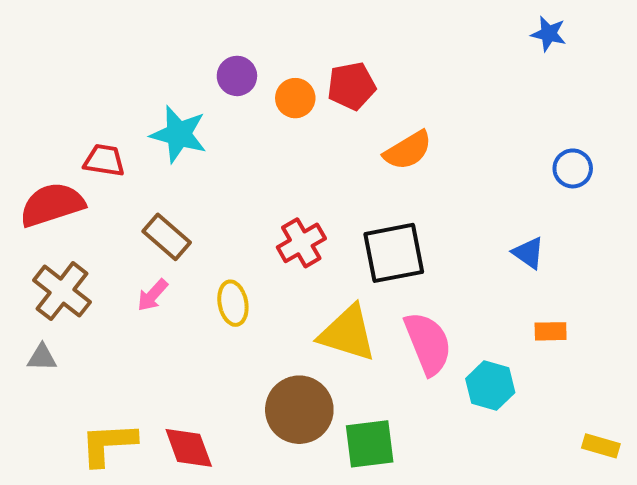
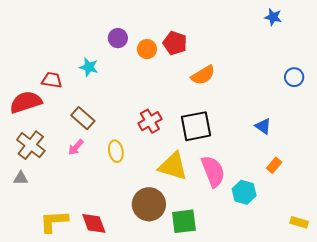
red pentagon: (352, 86) -> (175, 43), turned 30
cyan star: (179, 134) -> (89, 67), size x0.7
blue circle: (573, 168) -> (294, 77), moved
orange rectangle: (551, 331) -> (274, 165), turned -49

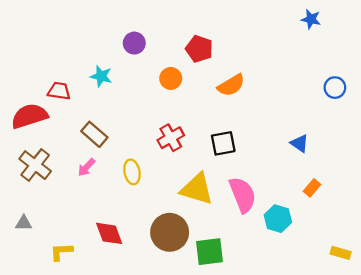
orange circle: (147, 49) -> (171, 78), moved
black square: (196, 126) -> (223, 143), size x0.7
gray triangle: (21, 178) -> (24, 223), moved
yellow L-shape: (54, 221) -> (61, 252), size x0.7
red diamond: (94, 223) -> (109, 233), moved

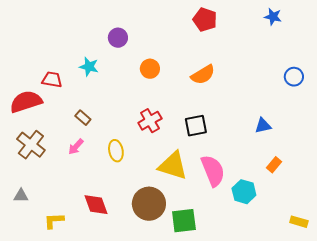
red pentagon: (199, 49) -> (205, 20), moved
brown rectangle: (94, 134) -> (83, 118), size x0.7
blue triangle: (300, 143) -> (263, 126), turned -48

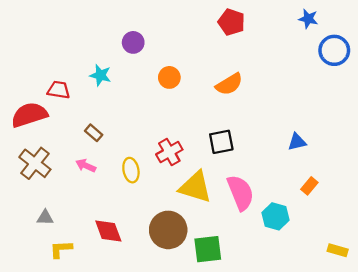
blue circle: (294, 77) -> (334, 50), moved, size x1.4
red cross: (150, 121) -> (169, 152), moved
pink arrow: (76, 147) -> (86, 166), turned 72
gray triangle: (21, 196) -> (45, 218), moved

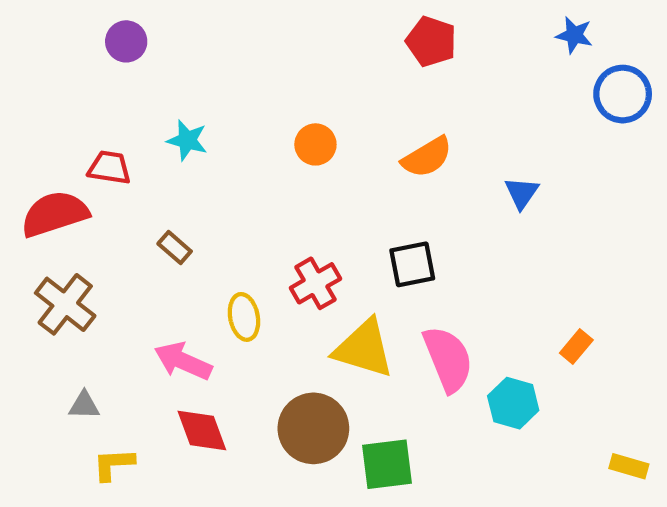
purple circle: (133, 42) -> (126, 41), moved
blue triangle: (297, 142) -> (522, 193), moved, turned -42
pink arrow: (86, 166) -> (183, 361), moved, size x1.5

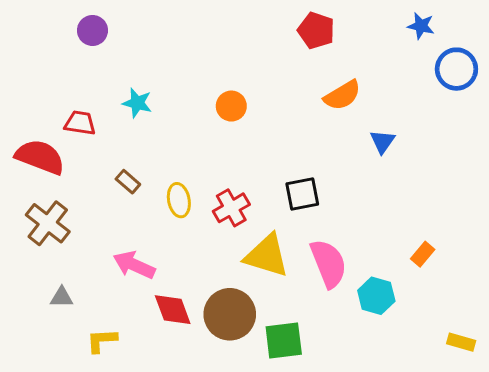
orange semicircle: (427, 157) -> (342, 95), moved
red semicircle: (55, 214) -> (40, 157), turned 39
yellow ellipse: (244, 317) -> (179, 200), moved
red diamond: (202, 431) -> (173, 310), moved
yellow L-shape: (114, 464) -> (102, 341), moved

